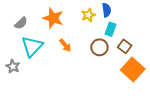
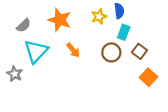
orange square: (133, 69) -> (148, 77), size x0.7

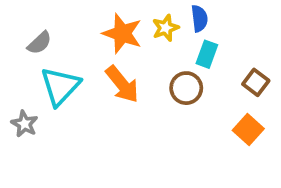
orange star: (60, 20) -> (122, 33), moved
orange arrow: (73, 50) -> (122, 84), size x1.5
brown square: (139, 51) -> (256, 82), moved

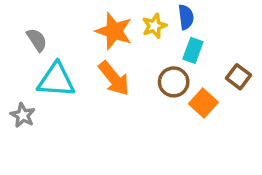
gray semicircle: (39, 43) -> (37, 40), turned -80
cyan triangle: (60, 86) -> (56, 80), turned 51
orange square: (248, 129) -> (203, 103), moved

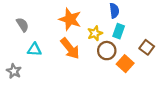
yellow star: (154, 26) -> (95, 33), moved
cyan triangle: (56, 80) -> (34, 50), size x0.6

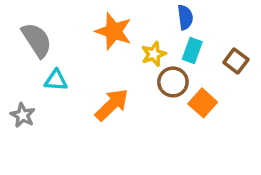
gray semicircle: (22, 25) -> (37, 40), size x1.5
brown square: (147, 47) -> (236, 61), moved
orange arrow: (70, 48) -> (112, 105), moved, turned -95

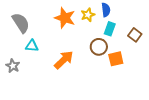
yellow star: (154, 54) -> (88, 15), moved
orange square: (203, 103) -> (116, 59), turned 35

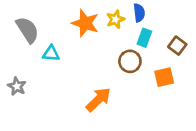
cyan triangle: (32, 46) -> (51, 53), moved
orange square: (116, 59) -> (164, 77), moved
orange arrow: (64, 60) -> (98, 99), moved

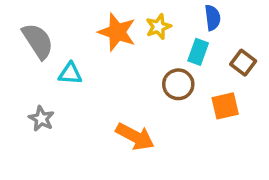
blue semicircle: (139, 13) -> (213, 18), moved
gray star: (17, 86) -> (41, 119), moved
orange arrow: (98, 99) -> (135, 137), turned 72

